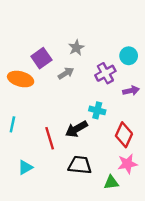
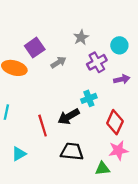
gray star: (76, 48) -> (81, 37), moved
cyan cross: (97, 110) -> (89, 98), turned -35

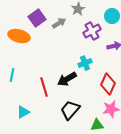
gray arrow: (58, 62) -> (59, 23), moved
black trapezoid: (72, 152) -> (70, 110), turned -55

